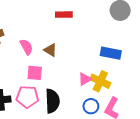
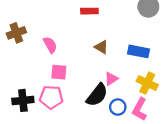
brown triangle: (50, 50) -> (101, 47), moved
yellow cross: (100, 81) -> (147, 83), moved
black semicircle: (52, 101) -> (97, 95), moved, turned 40

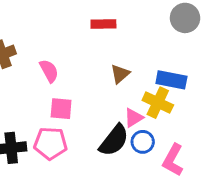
brown triangle: (101, 47) -> (120, 74), turned 48
yellow cross: (147, 83) -> (158, 103), moved
blue circle: (118, 107) -> (143, 142), moved

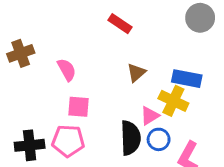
red rectangle: (103, 24) -> (120, 24), turned 35
black semicircle: (114, 140) -> (130, 138), turned -40

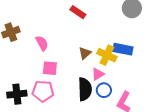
brown triangle: (136, 73) -> (85, 53), moved
yellow cross: (173, 101) -> (107, 55), moved

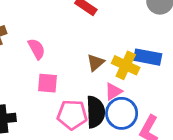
blue circle: (104, 90) -> (122, 113), size x1.5
pink pentagon: (43, 91) -> (72, 115), moved

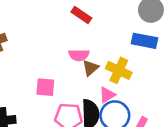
pink semicircle: (36, 49) -> (79, 55), moved, turned 120
blue rectangle: (148, 57) -> (144, 41), moved

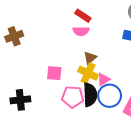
pink semicircle: (79, 55) -> (81, 31), moved
yellow cross: (119, 70) -> (88, 73), moved

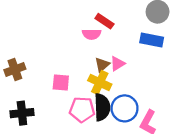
red rectangle: (83, 16) -> (104, 21), moved
brown cross: (14, 36) -> (15, 69), moved
pink triangle: (103, 79) -> (117, 64), moved

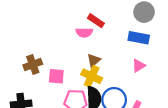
pink triangle: (117, 64) -> (139, 66), moved
brown cross: (15, 69) -> (33, 65), moved

